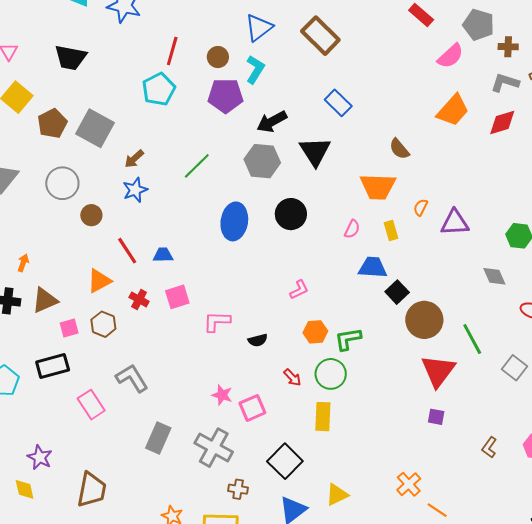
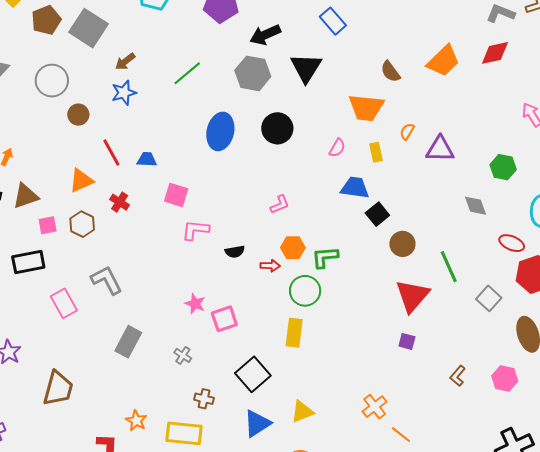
orange trapezoid: (453, 110) -> (443, 61), moved
pink square: (177, 297) -> (176, 195), moved, turned 30
brown circle: (424, 320) -> (402, 244), size x0.7
red arrow: (292, 377) -> (270, 266), moved, turned -48
gray cross: (214, 448) -> (183, 355), size x0.5

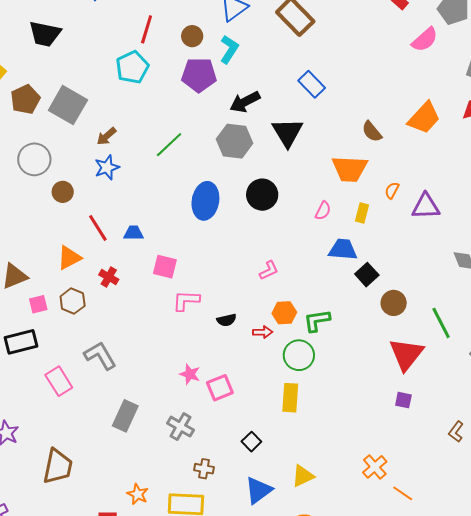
yellow rectangle: (376, 152) -> (362, 213), turned 30
gray cross: (183, 355) -> (180, 427), size x1.5
black square: (253, 374) -> (251, 442), size x0.6

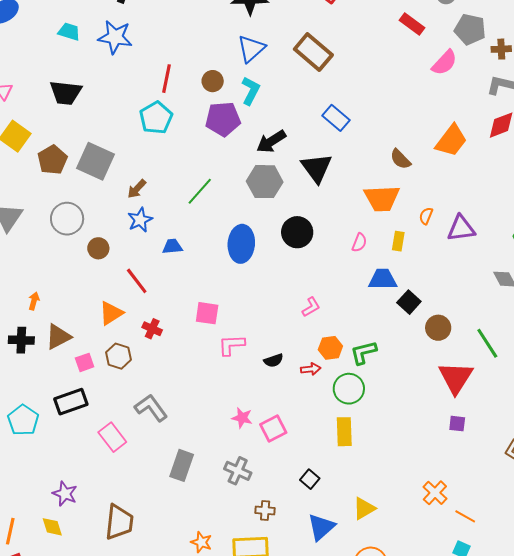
blue trapezoid: (134, 233) -> (172, 247), moved

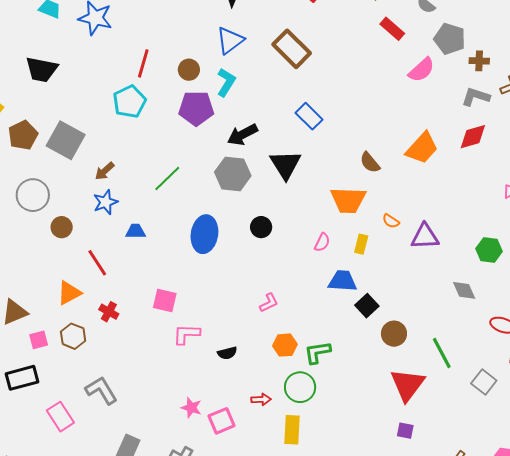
orange semicircle: (426, 216) -> (391, 221), turned -84
black circle: (297, 232) -> (261, 227), size x0.7
red arrow: (311, 369) -> (261, 400), moved

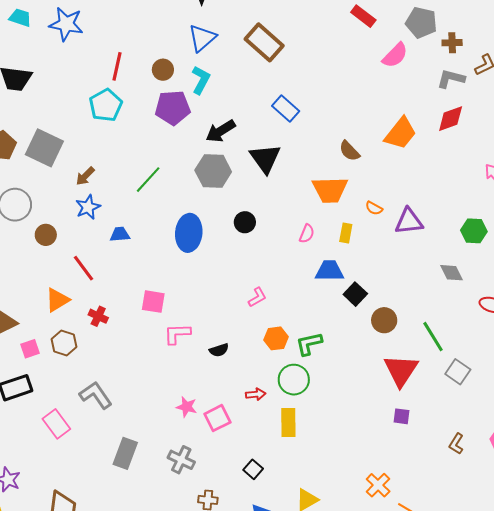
gray square: (484, 382) -> (458, 372), moved

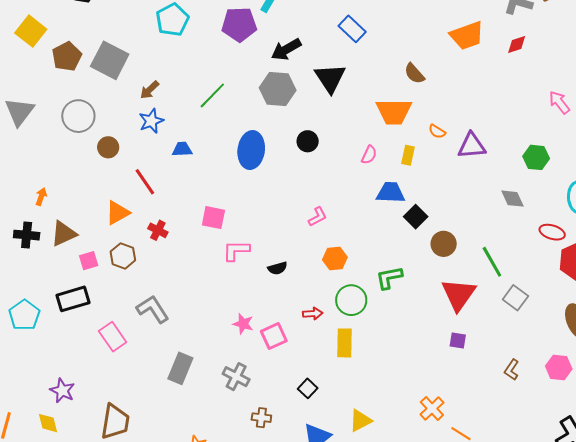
red diamond: (451, 119) -> (517, 45), size x0.7
orange trapezoid: (400, 133) -> (467, 36), moved, turned 30
green L-shape: (309, 344) -> (389, 278), moved

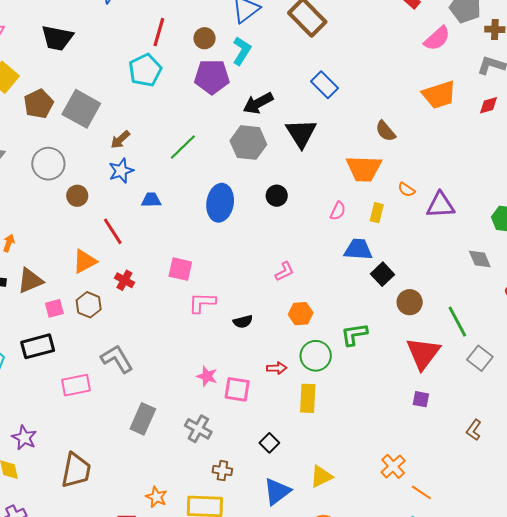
pink square: (274, 336) -> (237, 389), turned 32
pink rectangle: (113, 337) -> (76, 385), turned -68

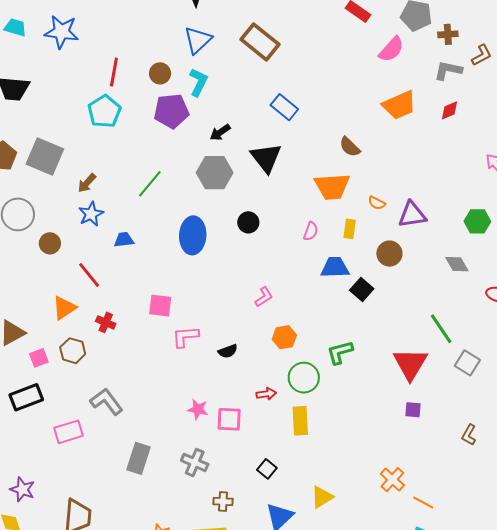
black arrow: (258, 103) -> (220, 132), size x0.7
brown circle: (410, 302) -> (389, 254), moved

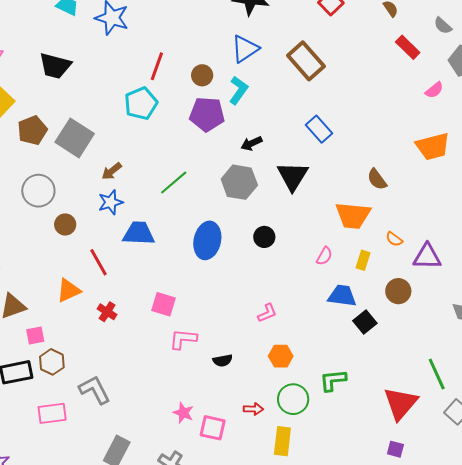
pink semicircle: (391, 49) -> (434, 90), size x0.7
blue trapezoid: (124, 240) -> (139, 233), size x1.6
brown hexagon: (73, 351) -> (52, 362), moved

